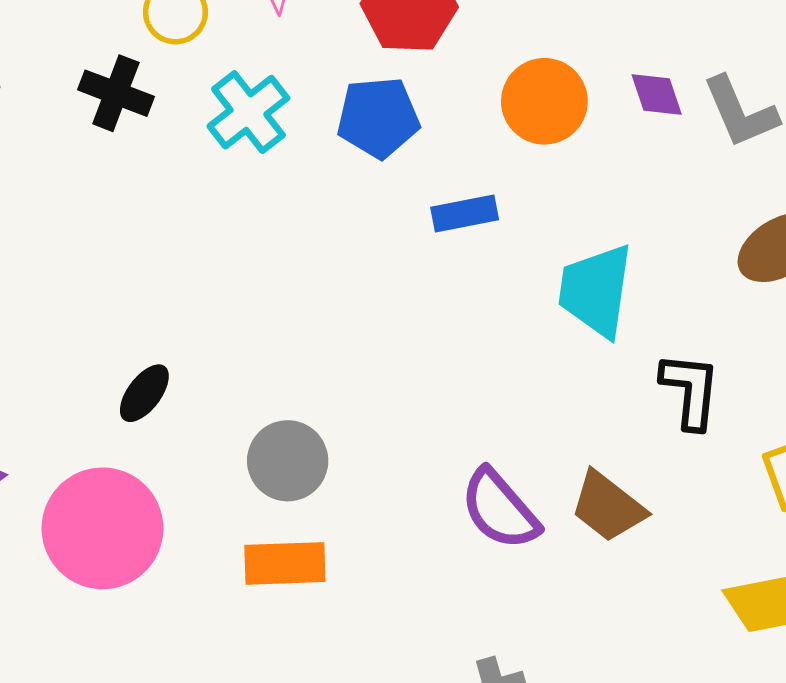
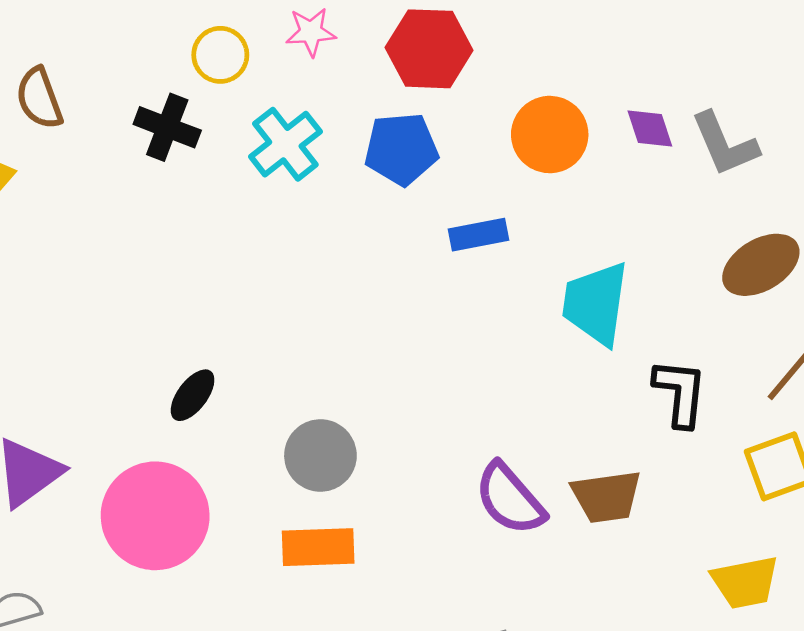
brown trapezoid: (608, 507) -> (606, 497), turned -46

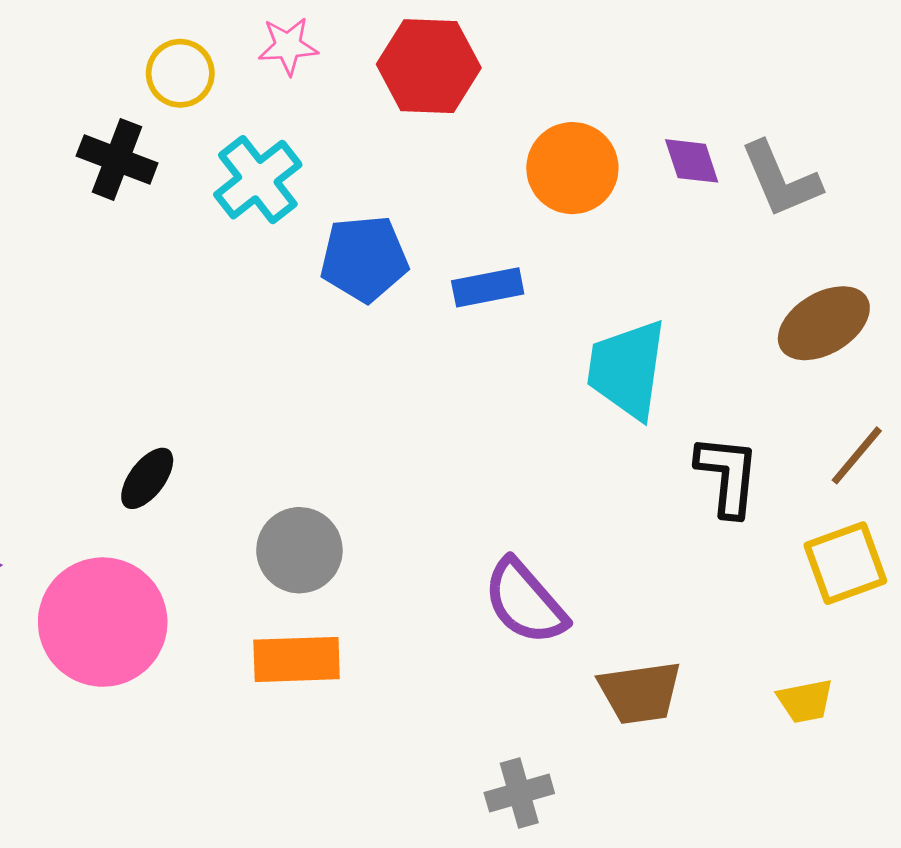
blue pentagon: (401, 149) -> (364, 259), moved
brown trapezoid: (606, 497) -> (640, 692), moved
yellow trapezoid: (745, 582) -> (805, 701), size x0.7

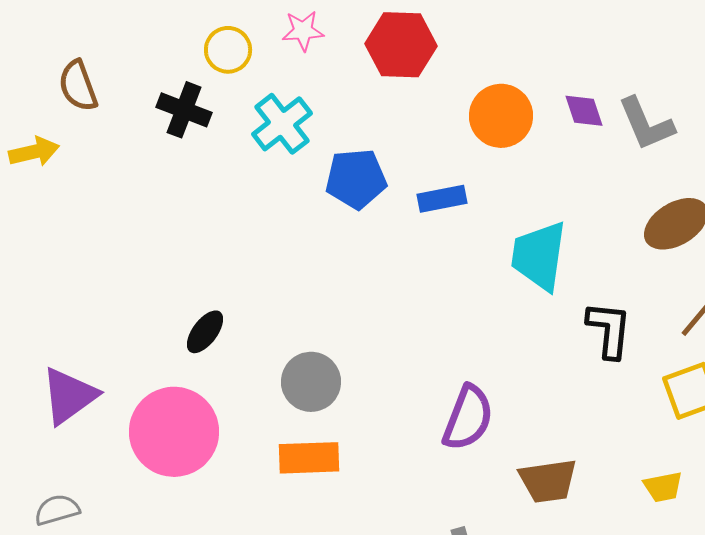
purple semicircle: (525, 602) -> (468, 418), turned -118

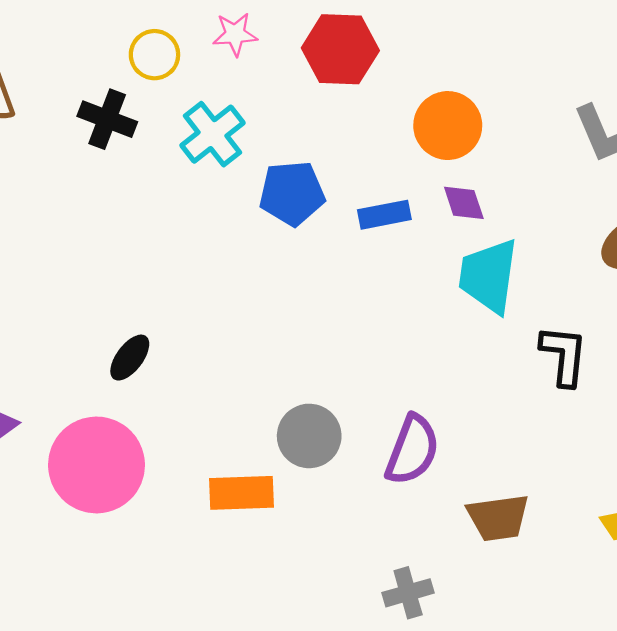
purple diamond: (584, 111) -> (464, 203), moved
gray circle: (311, 382) -> (309, 436), moved

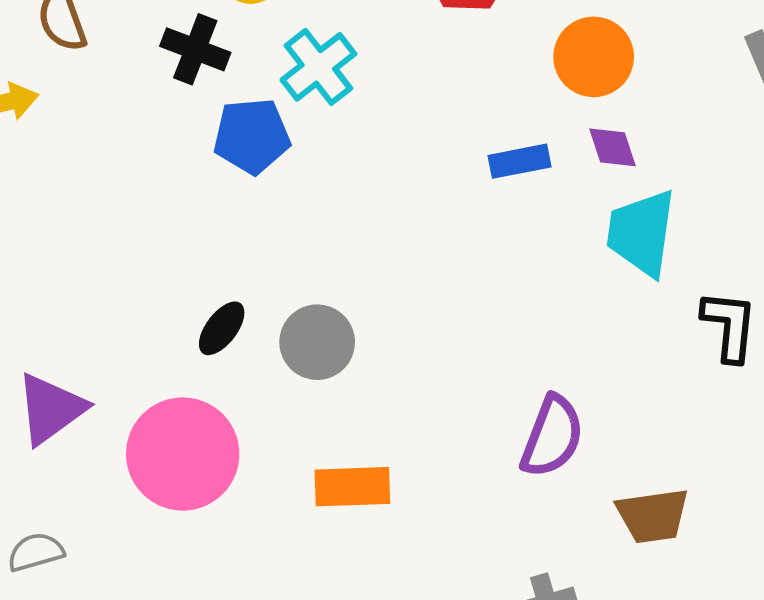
blue pentagon: (292, 193) -> (252, 136), moved
gray circle: (309, 436) -> (317, 342), moved

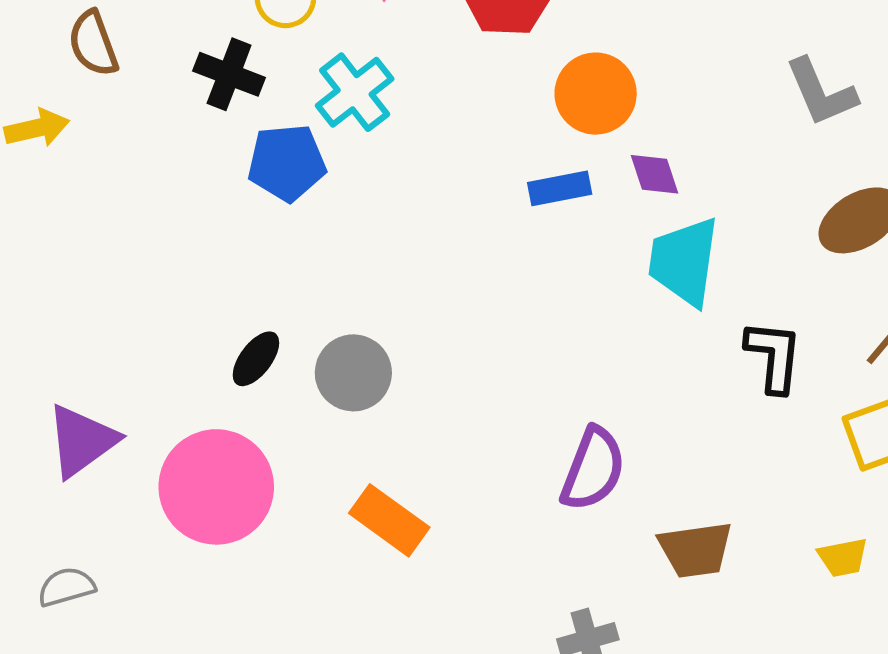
orange circle: (594, 57) -> (596, 94), moved
orange rectangle: (352, 487) -> (389, 520), turned 38

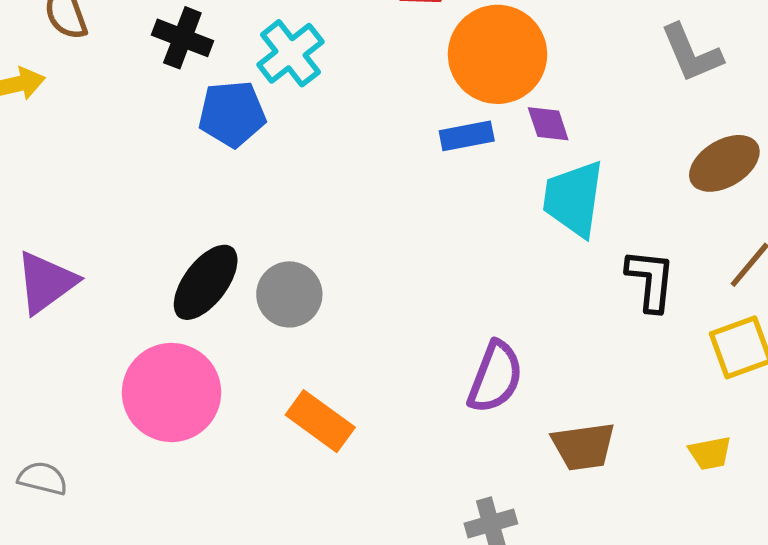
orange circle: (596, 94) -> (497, 54), size x1.4
black ellipse: (256, 359) -> (206, 282), size x1.6
purple triangle: (82, 441) -> (46, 282), moved
gray semicircle: (66, 587) -> (43, 478), turned 30

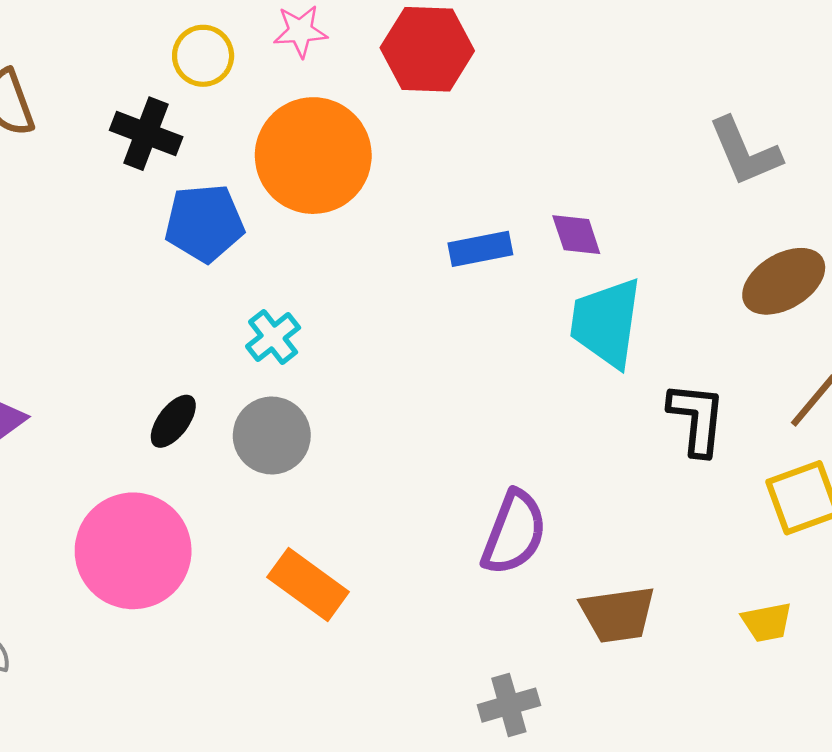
cyan cross: (290, 53) -> (273, 337), moved, size x0.7
orange circle: (497, 54) -> (313, 156), moved
black ellipse: (206, 282) -> (173, 421), size x0.6

